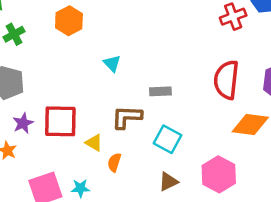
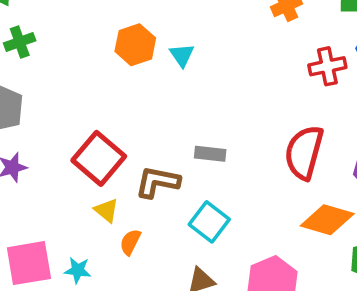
orange hexagon: (69, 21) -> (135, 45), moved
cyan triangle: (112, 63) -> (182, 55), moved
red square: (60, 121) -> (99, 158), moved, turned 30

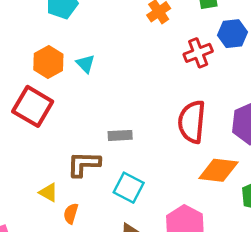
red square: (99, 158) -> (33, 106), moved

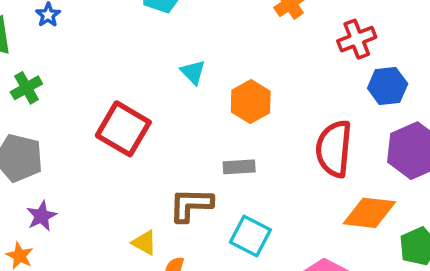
blue hexagon: (233, 34) -> (388, 86), moved
red cross: (198, 53) -> (357, 39), moved
orange hexagon: (48, 62) -> (251, 102), moved

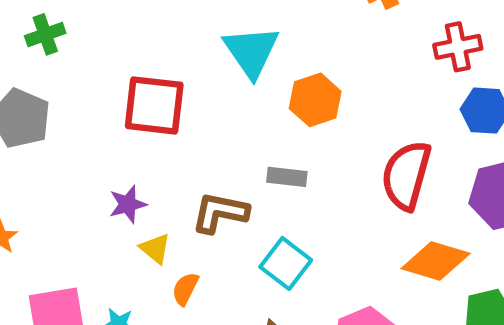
cyan triangle: (193, 72) -> (251, 51), size x1.8
red square: (123, 129) -> (154, 105), turned -34
purple star: (42, 216) -> (128, 204), moved

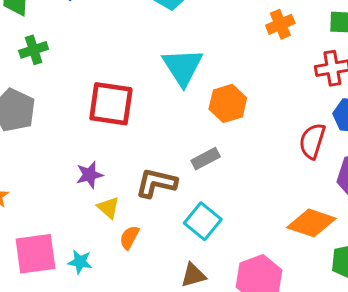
red semicircle: (406, 175) -> (312, 141), moved, size x0.7
gray rectangle: (287, 177) -> (206, 159), turned -36

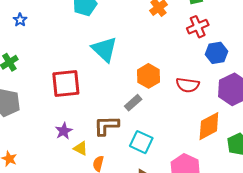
orange hexagon: (228, 103) -> (148, 76), moved
red semicircle: (312, 141) -> (188, 85), moved, turned -85
orange diamond: (311, 223) -> (209, 126), turned -32

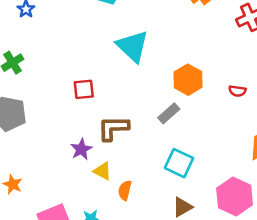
red square: (66, 84) -> (84, 89), size x0.6
red semicircle: (188, 85) -> (237, 91), size x0.6
brown L-shape: (106, 126) -> (113, 128), moved

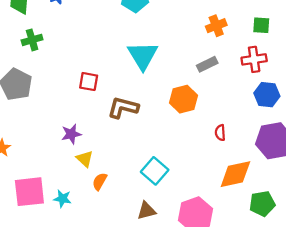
red semicircle: (237, 91) -> (220, 133), moved, turned 63
gray rectangle: (169, 113) -> (207, 64), moved
brown L-shape: (113, 128) -> (123, 108), moved

